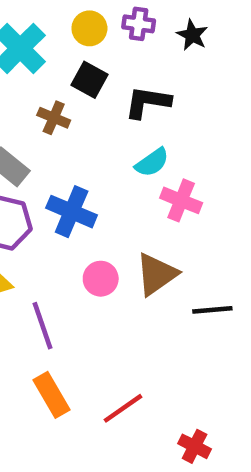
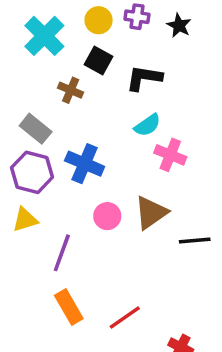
purple line: (43, 326) -> (62, 253), turned 39

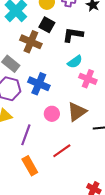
brown cross: (71, 90) -> (31, 42), size x1.5
red line: (125, 318) -> (62, 151), moved

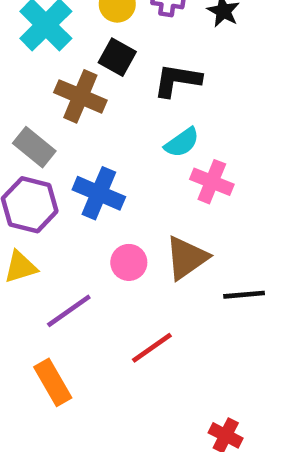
purple line: (26, 135) -> (69, 311), turned 35
orange rectangle: (30, 166) -> (53, 382), moved

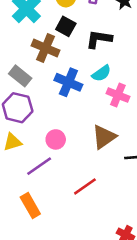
blue cross: (99, 193) -> (68, 82), moved
pink circle: (129, 262) -> (56, 139), moved

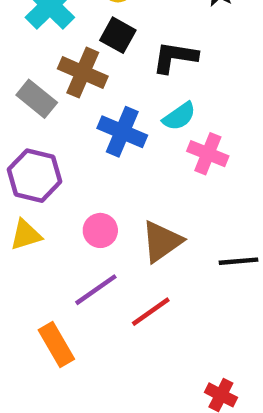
gray rectangle: (20, 76) -> (37, 99), moved
brown triangle: (104, 137) -> (162, 241), moved
purple line: (39, 166) -> (96, 290), moved

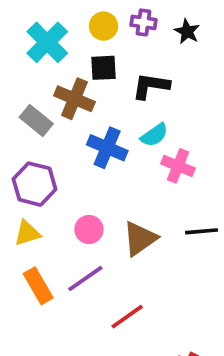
black square: (118, 35) -> (104, 68), turned -32
black line: (239, 261) -> (202, 231), moved
red line: (151, 312) -> (127, 317), moved
orange rectangle: (56, 345) -> (38, 286), moved

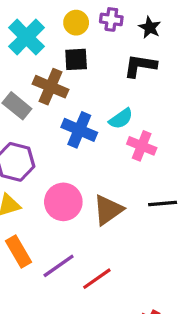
black L-shape: (151, 86) -> (140, 66), moved
pink circle: (89, 229) -> (63, 202), size x1.5
purple line: (85, 279) -> (59, 266), moved

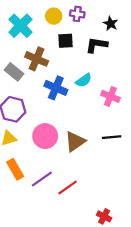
black star: (150, 27) -> (110, 24), moved
black square: (76, 59) -> (65, 41), moved
pink cross: (142, 146) -> (110, 96), moved

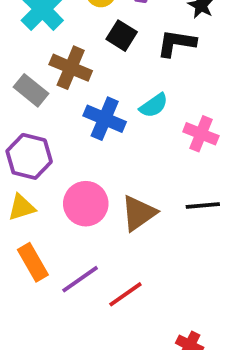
black square: (65, 41) -> (122, 36), turned 35

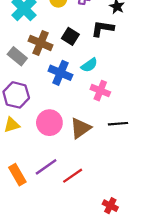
black square: (122, 36) -> (70, 36), moved
pink cross: (201, 134) -> (100, 91), moved
orange rectangle: (33, 262) -> (17, 175), moved

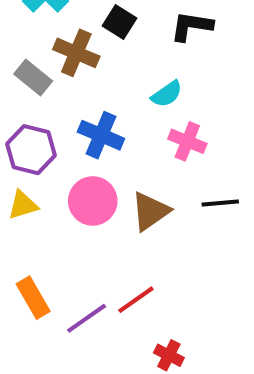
black square: (70, 36) -> (119, 22), moved
blue cross: (60, 73) -> (101, 135), moved
purple line: (46, 167) -> (87, 318), moved
red cross: (110, 206) -> (169, 355), moved

